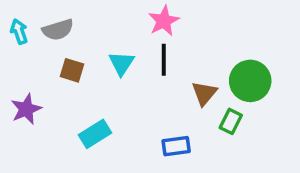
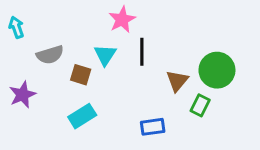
pink star: (164, 21) -> (122, 20), moved
gray semicircle: (58, 30) -> (50, 55), moved
brown square: (72, 70) -> (81, 75), moved

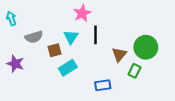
brown square: (81, 75) -> (54, 50), turned -32
purple star: (22, 95) -> (15, 64), turned -30
cyan rectangle: (82, 116) -> (68, 68), moved

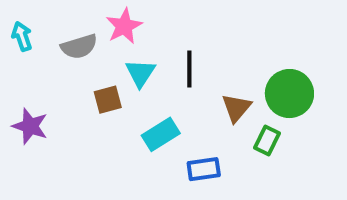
pink star: (82, 13) -> (124, 26), moved
gray semicircle: (34, 37) -> (79, 47), moved
cyan rectangle: (68, 68) -> (161, 134), moved

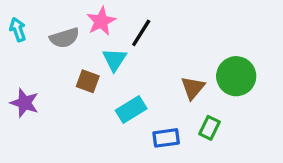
black line: (189, 69) -> (141, 33), moved, turned 32
brown square: (108, 100) -> (88, 81), turned 35
green rectangle: (267, 140) -> (209, 128), moved

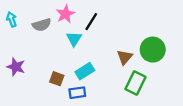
brown square: (88, 81) -> (57, 79), moved
green rectangle: (209, 128) -> (135, 83), size x1.5
blue rectangle: (166, 138) -> (77, 93), moved

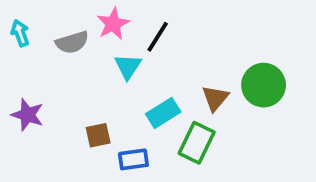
cyan rectangle: (85, 71) -> (163, 113), moved
brown square: (57, 79) -> (98, 135), turned -32
green rectangle: (135, 83) -> (197, 143), moved

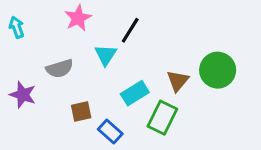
pink star: (113, 24) -> (78, 18), moved
gray semicircle: (72, 42) -> (60, 69), moved
blue rectangle: (133, 159) -> (110, 131), turned 50

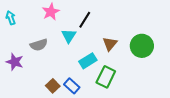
brown triangle: (178, 81) -> (110, 44), moved
brown square: (81, 112) -> (53, 86), moved, turned -32

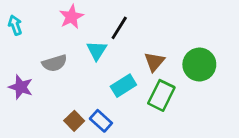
green rectangle: (106, 77) -> (161, 95), moved

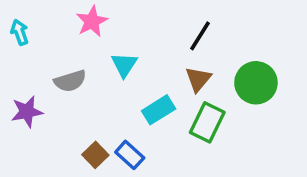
black line: (119, 28) -> (200, 36), moved
purple star: (21, 87) -> (27, 112), turned -30

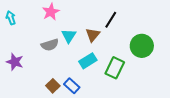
brown triangle: (198, 79) -> (93, 35), moved
gray semicircle: (70, 81) -> (50, 45), moved
purple star: (27, 112) -> (15, 62), turned 30

